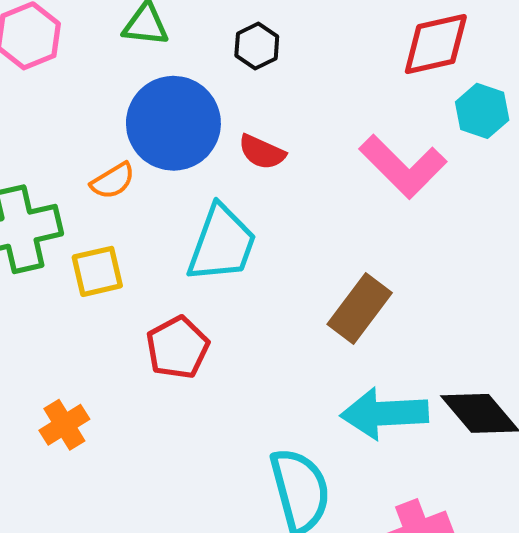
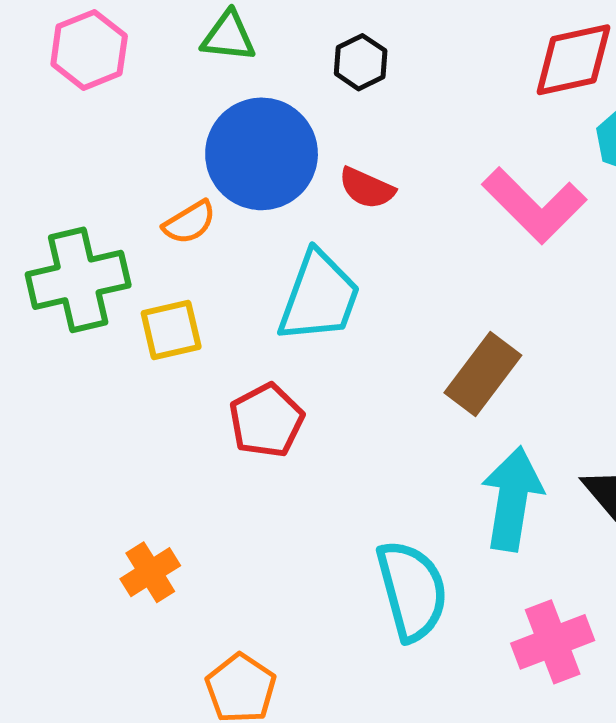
cyan arrow: (384, 413) -> (512, 499), turned 102
orange cross: (64, 425) -> (150, 572), moved

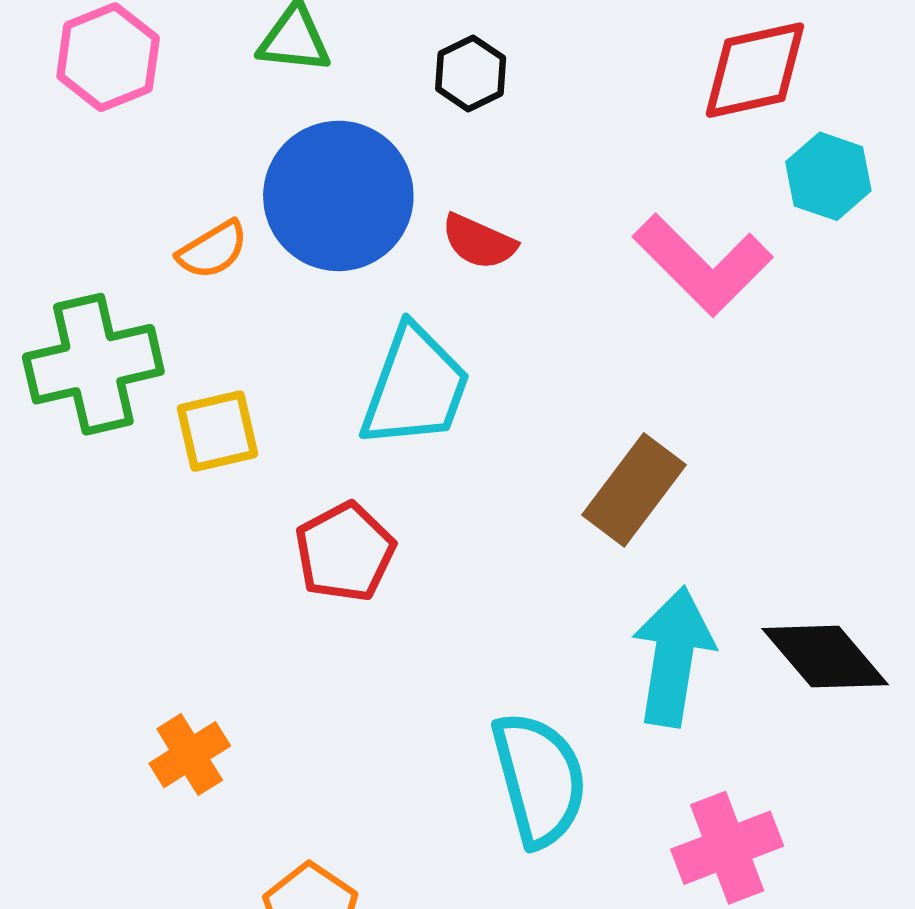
orange semicircle: (189, 222) -> (213, 250), moved

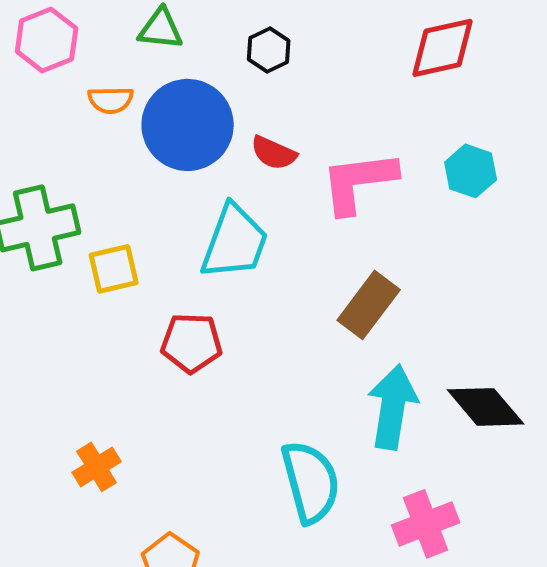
cyan hexagon: (828, 176) -> (471, 171), moved
orange semicircle: (213, 250) -> (111, 100), moved, turned 30
pink L-shape: (703, 265) -> (359, 182), moved, turned 128
red pentagon: (345, 552) -> (192, 343), turned 30

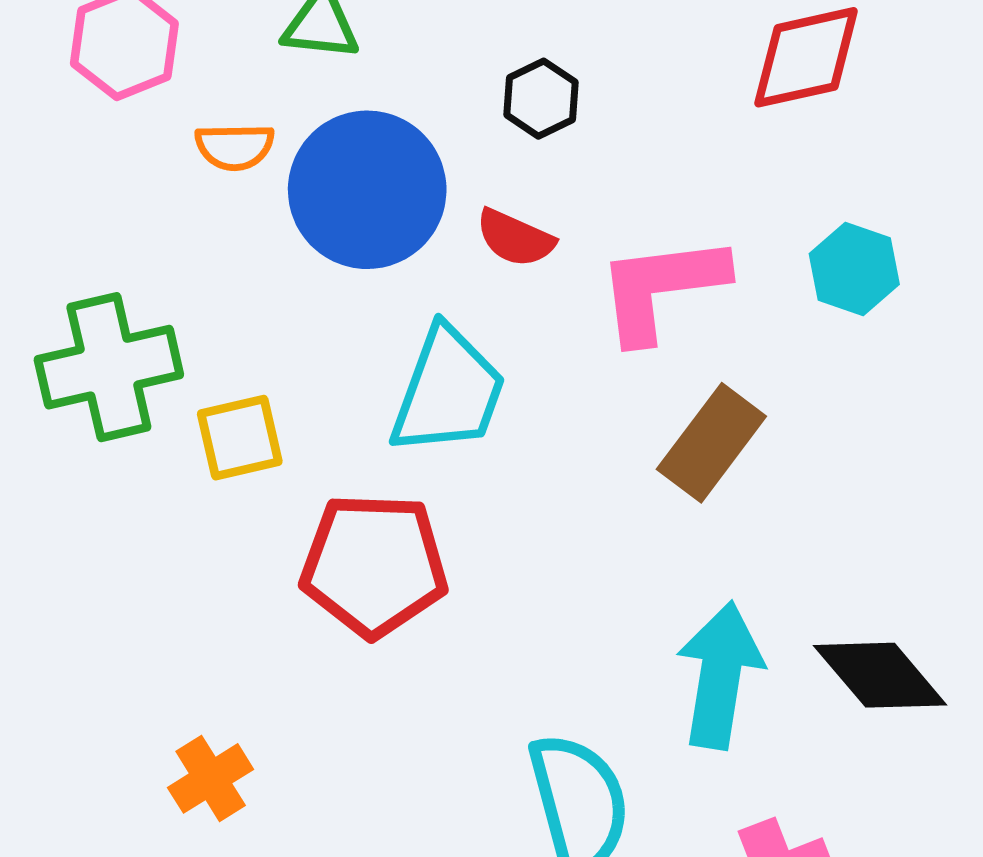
black hexagon: (269, 50) -> (541, 99), moved
brown rectangle: (369, 305) -> (711, 443), moved
red pentagon: (192, 343) -> (374, 565), size x1.4

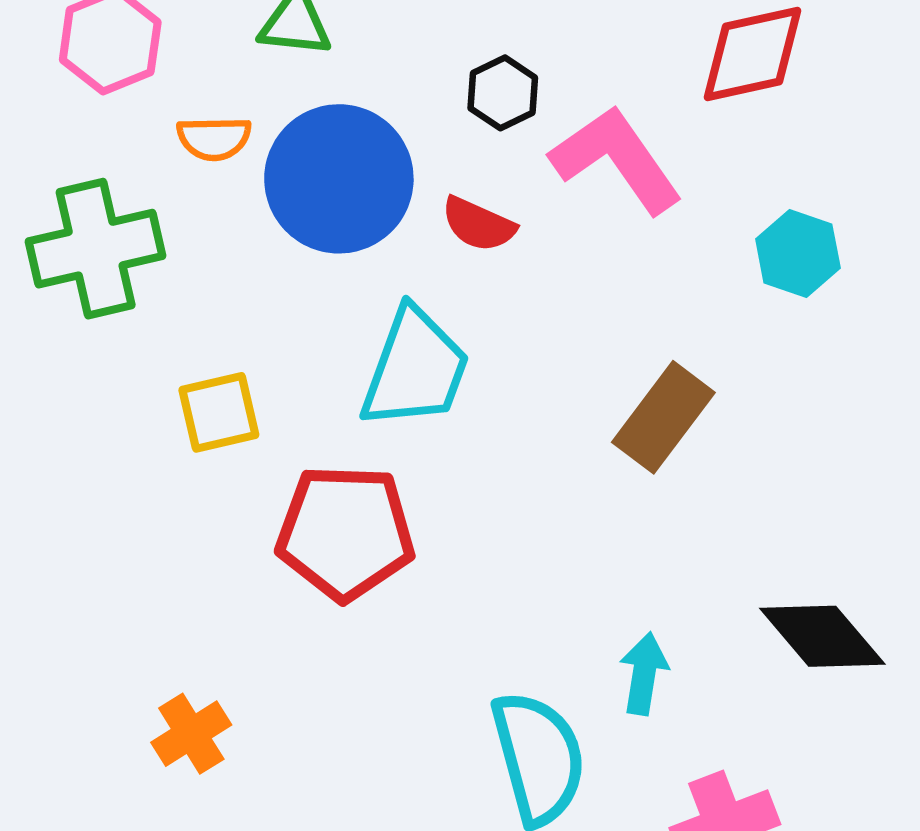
pink L-shape: (661, 288) -> (616, 159), moved, turned 62
green cross: (109, 367) -> (96, 249), moved
cyan arrow: (720, 675) -> (644, 674), moved, size x0.6

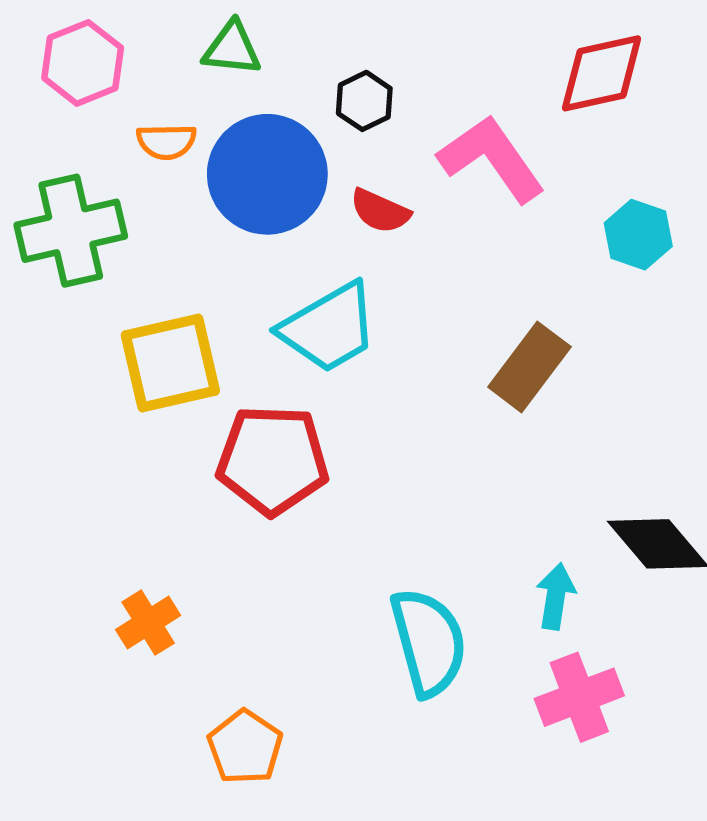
black hexagon: (503, 93) -> (364, 101), moved
cyan trapezoid: (415, 369) -> (329, 328), turned 40
yellow square: (219, 412) -> (170, 363), size x1.5
cyan arrow: (644, 674) -> (556, 596), moved

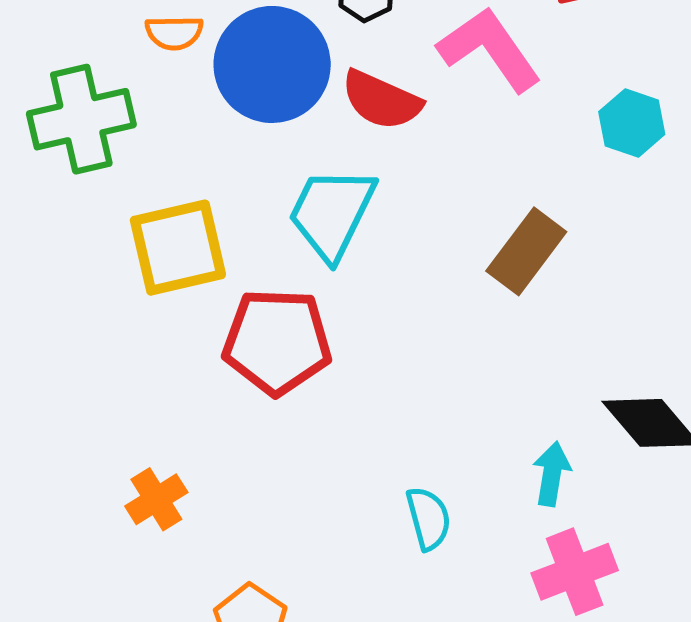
red semicircle: (380, 211) -> (381, 100), size x1.4
cyan trapezoid: (329, 328) -> (332, 213), turned 146
cyan semicircle: (429, 642) -> (428, 518), size x0.6

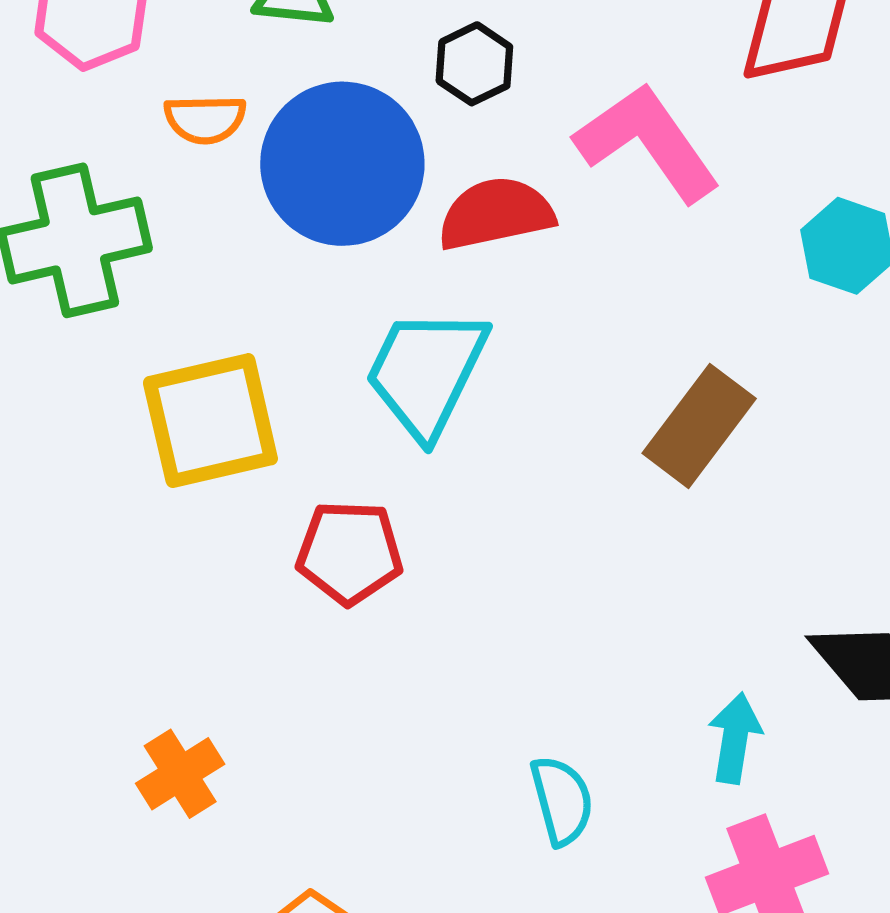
red semicircle: (381, 100) -> (496, 214), turned 144
red pentagon: (277, 342) -> (350, 553), size x0.7

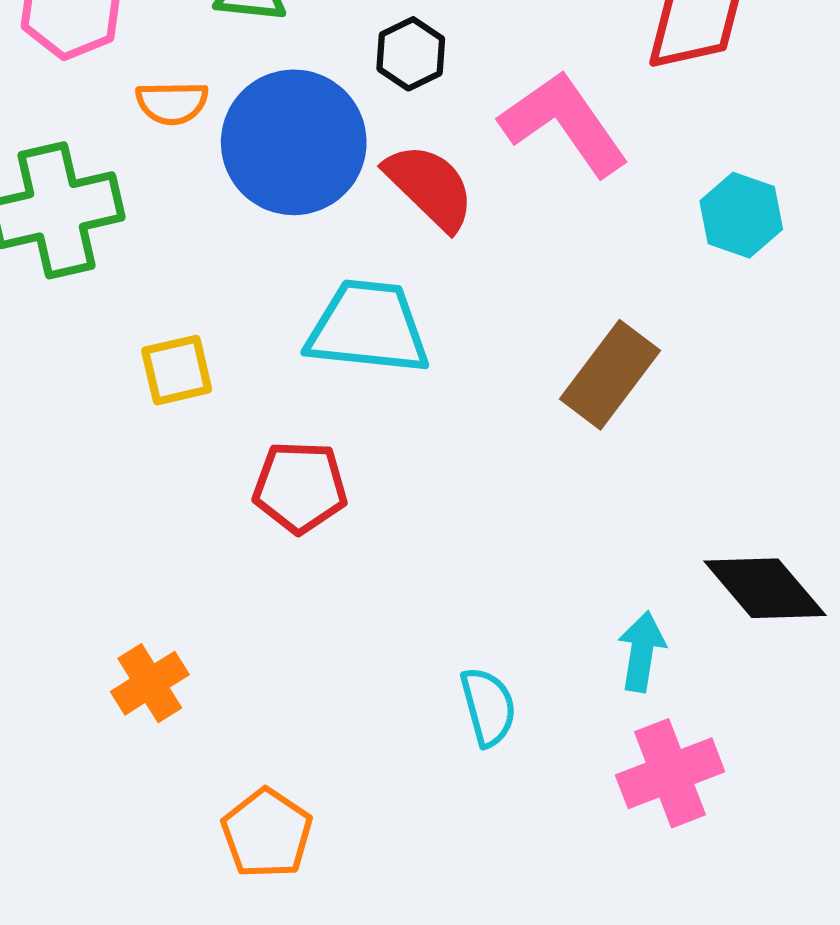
red semicircle: (496, 214) -> (430, 187), turned 56
cyan trapezoid: (426, 372) -> (368, 327), turned 70
yellow square: (210, 421) -> (177, 370), size x0.6

